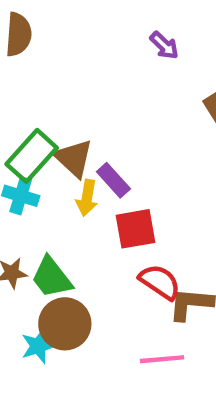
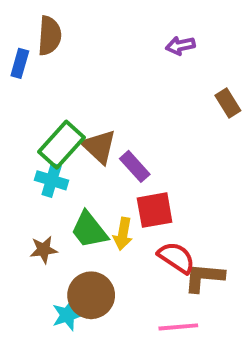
purple arrow: (164, 45) -> (180, 46), turned 124
yellow arrow: (87, 198) -> (123, 234), moved
green trapezoid: (52, 277) -> (89, 230), moved

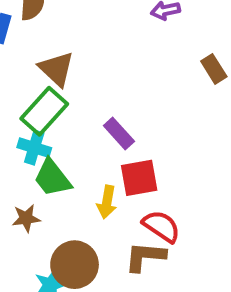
brown triangle: (99, 147) -> (56, 69), moved
green trapezoid: (89, 230) -> (52, 178), moved
brown L-shape: (204, 277) -> (145, 257), moved

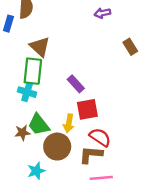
green rectangle: (44, 111) -> (33, 71), turned -36
green trapezoid: (52, 178) -> (39, 124), moved
brown circle: (75, 265) -> (57, 147), moved

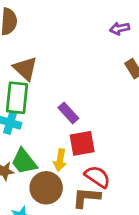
purple arrow: (102, 13) -> (120, 28), moved

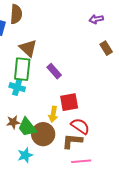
purple rectangle: (68, 113) -> (54, 71), moved
green trapezoid: (24, 161) -> (27, 127), moved

